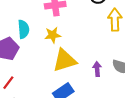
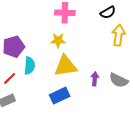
cyan semicircle: (24, 29) -> (29, 66), moved

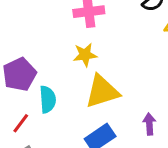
purple arrow: (95, 79) -> (149, 124), moved

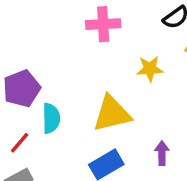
yellow star: (85, 55) -> (150, 69), moved

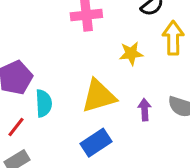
purple arrow: (162, 153) -> (145, 110), moved

